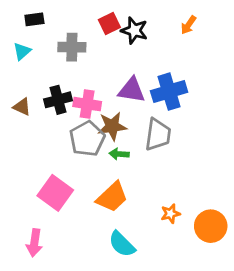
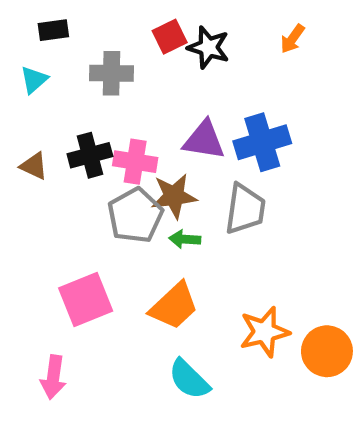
pink square: (55, 193) -> (86, 300), turned 32
orange star: (170, 214) -> (264, 332), size x1.6

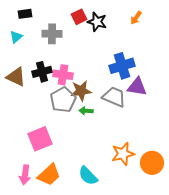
purple triangle: (204, 140) -> (137, 87), moved
brown triangle: (34, 166) -> (16, 77), size x1.5
gray trapezoid: (245, 209) -> (114, 97), turned -75
orange trapezoid: (174, 306) -> (49, 175), moved

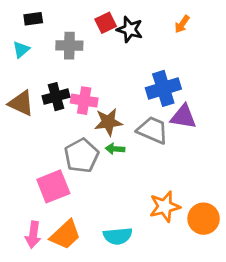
gray pentagon: (63, 100) -> (81, 156), moved
cyan semicircle: (88, 176) -> (118, 236), turned -50

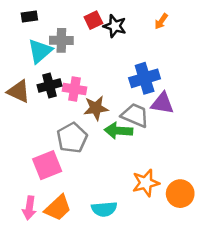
cyan triangle: (21, 50) -> (40, 51), moved, size x1.6
green arrow: (115, 149) -> (118, 131), moved, size x1.6

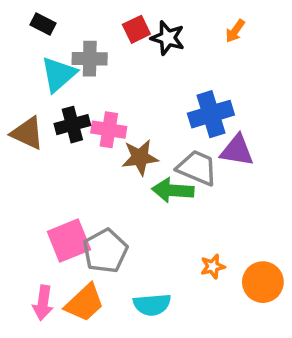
black rectangle: (29, 17) -> (43, 24), turned 35
gray pentagon: (72, 138) -> (105, 251), moved
orange star: (146, 183) -> (213, 267), size x0.6

